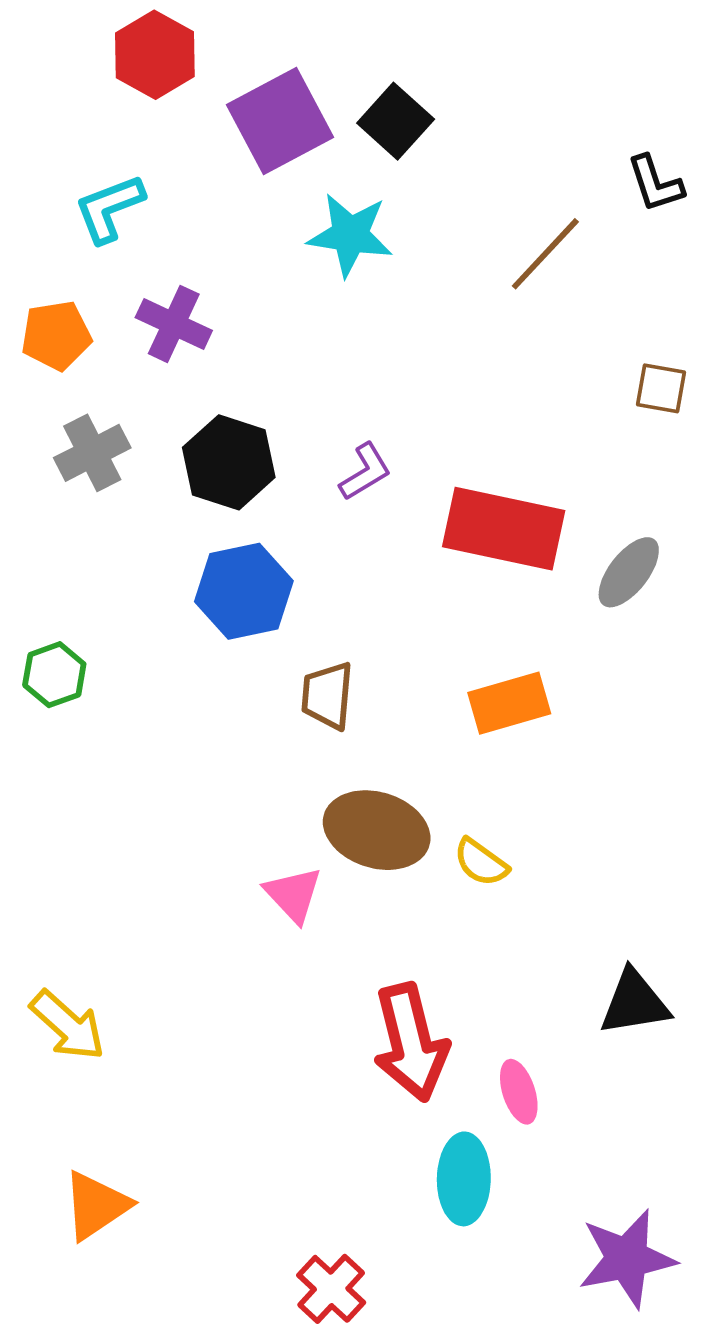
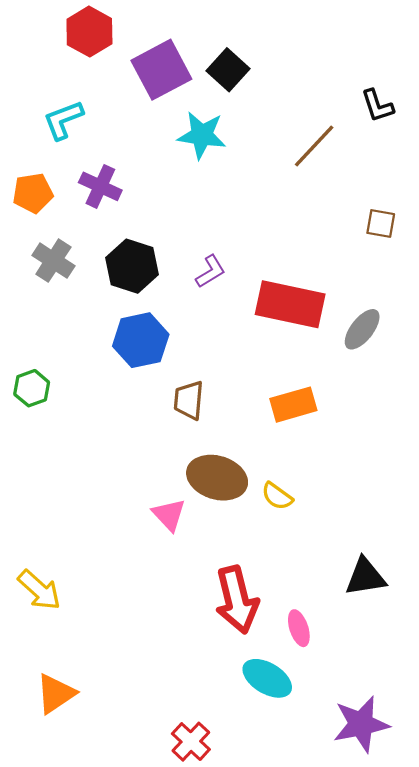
gray cross: (92, 453) -> (53, 261), turned -30
cyan ellipse: (464, 1179) -> (267, 678), turned -60

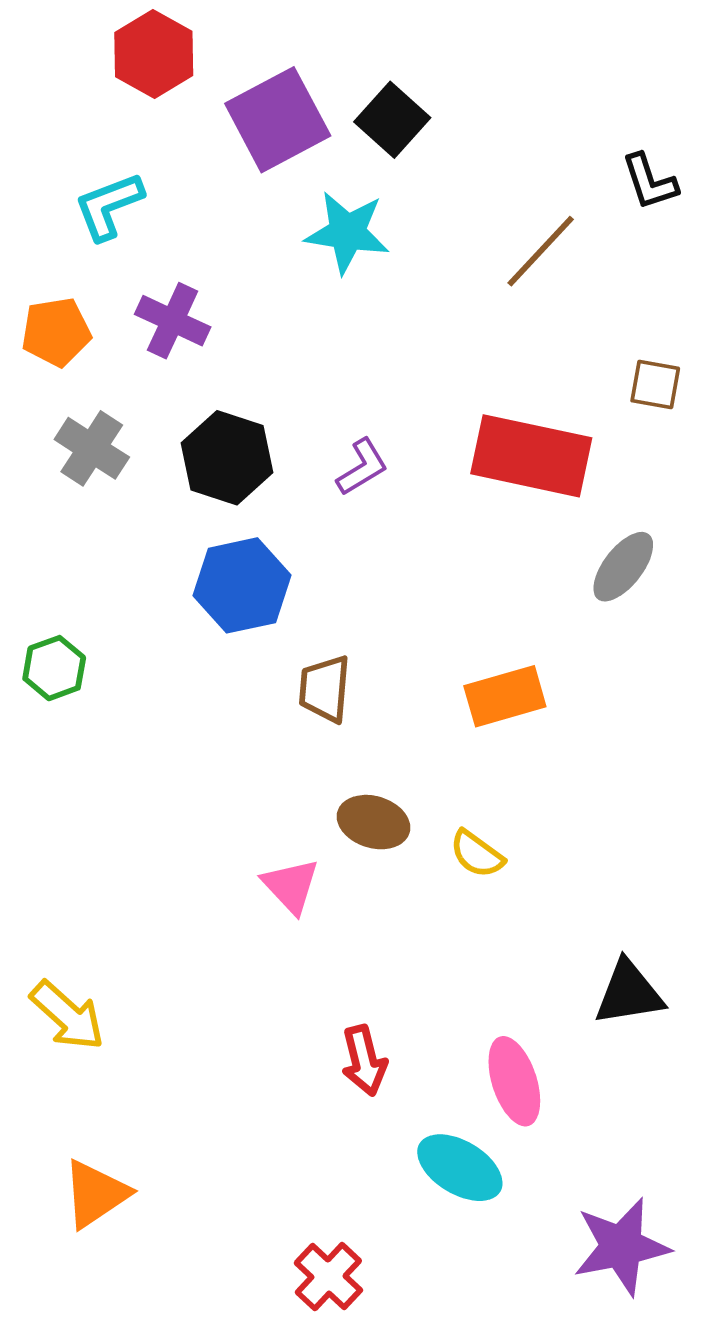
red rectangle: (290, 304) -> (531, 456), moved
brown ellipse: (217, 478) -> (373, 822), size x0.7
red arrow: (237, 600) -> (364, 1061), moved, size x0.6
pink ellipse: (299, 628) -> (514, 1081), size x1.4

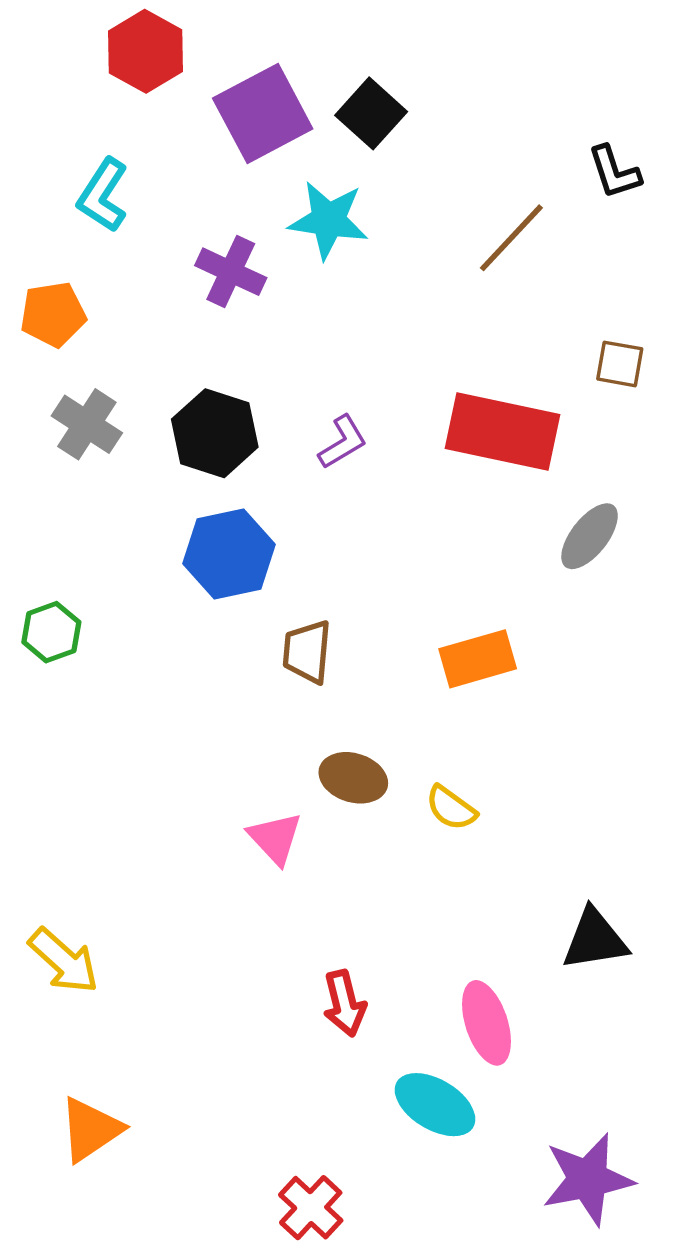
cyan L-shape: (109, 206) -> (103, 195), turned -36
purple cross: (173, 321) -> (231, 272), moved

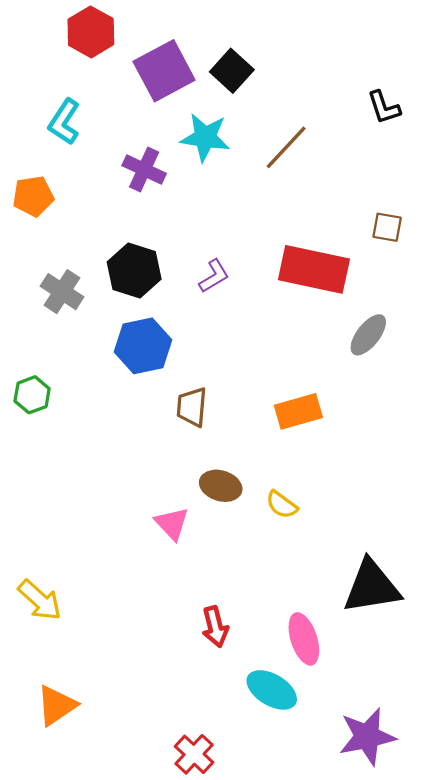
brown line: (511, 238) -> (286, 147), moved
gray cross: (87, 424) -> (62, 292), moved
black triangle: (595, 939) -> (372, 587), size x1.4

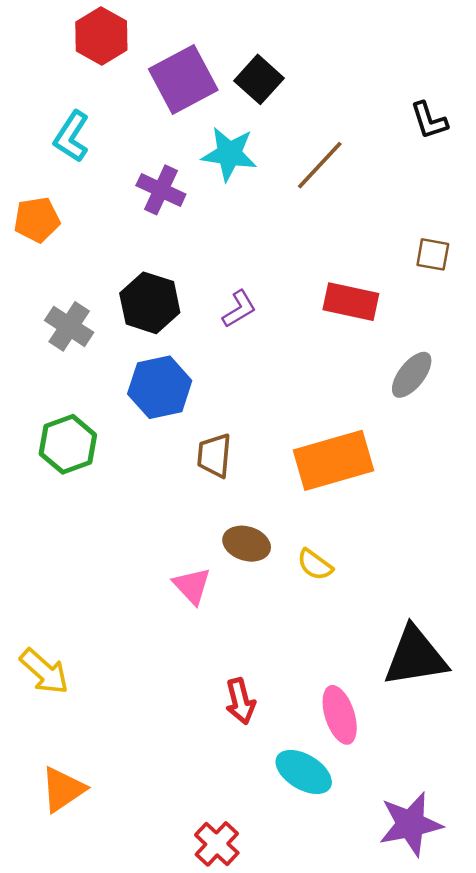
red rectangle: (314, 269) -> (351, 302), size x0.7
green hexagon: (32, 395) -> (68, 444), moved, size x1.4
orange rectangle: (298, 411) -> (333, 460), size x1.5

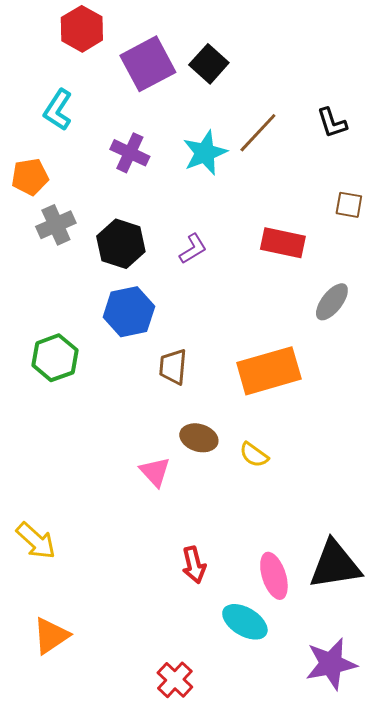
black L-shape: (429, 120) -> (332, 123), moved
cyan star: (229, 154) -> (205, 153), moved, turned -30
gray cross: (69, 326) -> (56, 225), moved, turned 33
black triangle: (415, 657) -> (335, 565), moved

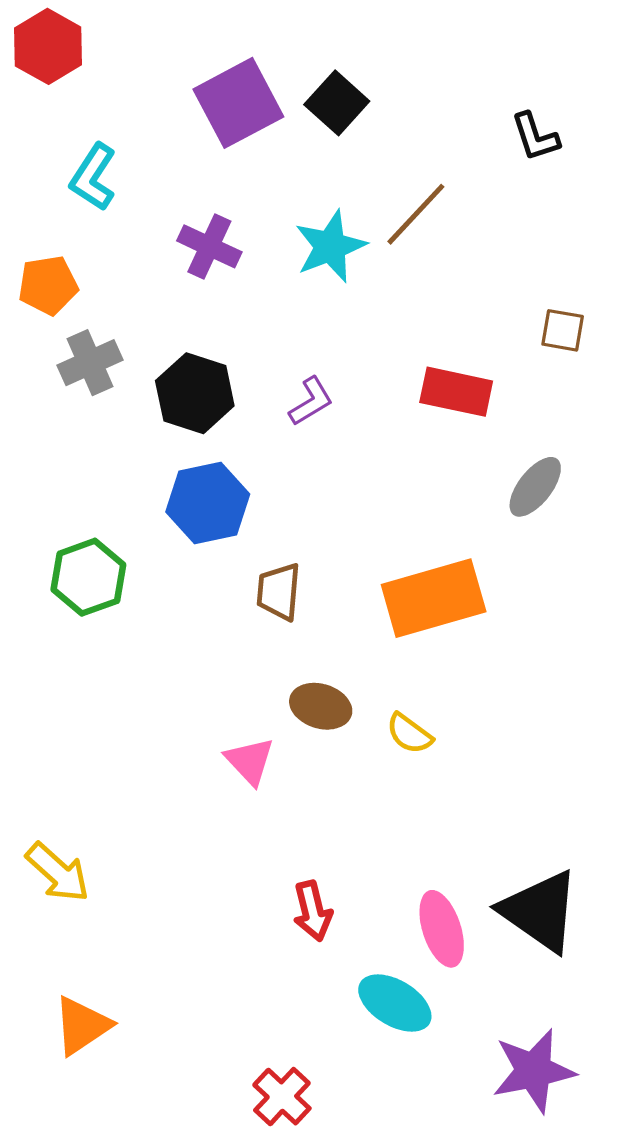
red hexagon: (82, 29) -> (48, 46), moved
black L-shape: (332, 123) -> (535, 137), moved
black triangle: (335, 565) -> (540, 911), turned 44

